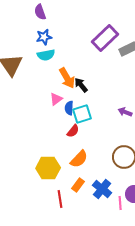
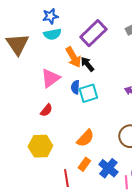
purple rectangle: (105, 38) -> (93, 33), moved
pink triangle: (56, 99) -> (50, 78), moved, size x1.5
red semicircle: (73, 131) -> (46, 110), moved
yellow hexagon: (48, 168) -> (40, 146), moved

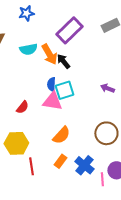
cyan semicircle: (52, 34) -> (28, 49), moved
pink triangle: (50, 78) -> (52, 101), moved, turned 45
red line: (66, 178) -> (31, 166), moved

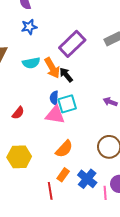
red semicircle: (22, 107) -> (18, 113), moved
red line: (31, 166) -> (50, 191), moved

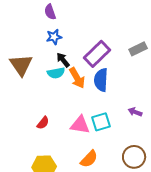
black arrow: (66, 75) -> (63, 60), moved
blue semicircle: (54, 98) -> (101, 80), moved, size x1.6
cyan square: (67, 104) -> (101, 122), moved

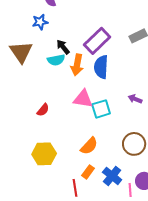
blue star: (54, 37) -> (40, 22), moved
orange arrow: (77, 78) -> (77, 65), turned 40
pink triangle: (80, 125) -> (83, 99), moved

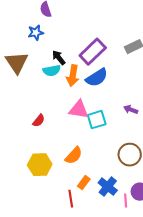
blue semicircle: (101, 67) -> (97, 78), turned -125
orange semicircle: (89, 146) -> (74, 156), moved

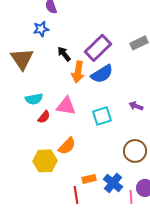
cyan semicircle: (52, 71) -> (34, 99), moved
pink triangle: (79, 110) -> (66, 106), moved
orange semicircle: (74, 156) -> (67, 146), moved
orange rectangle: (84, 183) -> (89, 179), turned 40

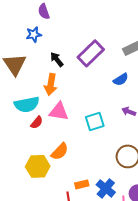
orange arrow: (78, 72) -> (51, 84), moved
blue semicircle: (102, 74) -> (121, 79), moved, size x0.7
cyan semicircle: (34, 99) -> (27, 104), size x1.4

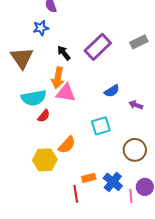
blue semicircle: (121, 79) -> (112, 91), moved
pink triangle: (59, 111) -> (66, 93), moved
cyan square: (95, 121) -> (101, 126), moved

